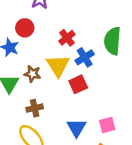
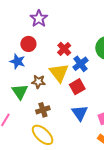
blue triangle: (77, 128) -> (80, 113), moved

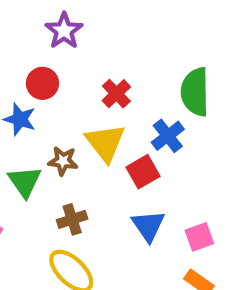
blue cross: (80, 64) -> (168, 136), moved

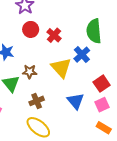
red circle: (42, 83) -> (31, 29), moved
yellow triangle: (105, 143) -> (61, 68), moved
red square: (143, 172) -> (102, 84), moved

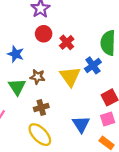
blue triangle: (76, 101) -> (81, 124), moved

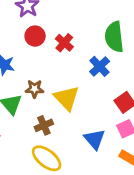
yellow triangle: (70, 76) -> (67, 98), moved

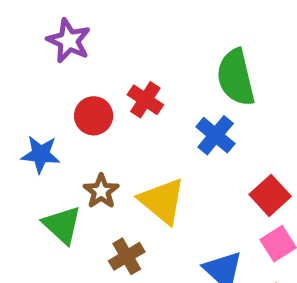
red circle: (35, 36) -> (94, 116), moved
brown star: (35, 89) -> (101, 191), turned -30

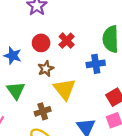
blue cross: (216, 135) -> (96, 64), turned 30
brown star: (101, 191) -> (46, 69), moved

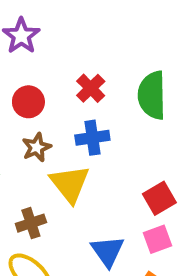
red cross: (67, 41) -> (91, 88), moved
blue cross: (96, 64) -> (92, 138), moved

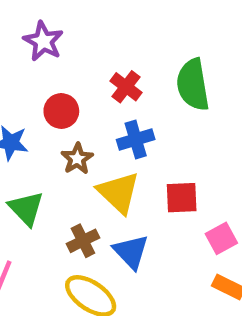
red square: (159, 198) -> (182, 198), moved, turned 36
blue triangle: (108, 251) -> (131, 252), moved

